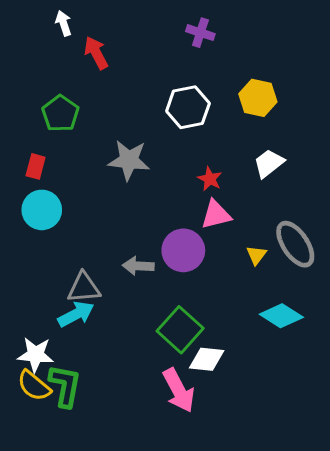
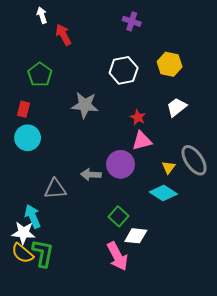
cyan arrow: (76, 314) -> (33, 216), moved, turned -85
cyan diamond: (281, 316) -> (163, 193), moved
green square: (180, 330) -> (118, 216), size x0.7

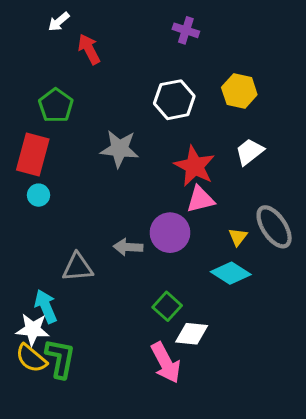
white arrow: (42, 15) -> (59, 22), turned -112
red rectangle: (23, 109) -> (33, 155), size x1.8
red star: (138, 117) -> (195, 166), size x1.8
cyan circle: (28, 138) -> (38, 195), size x0.6

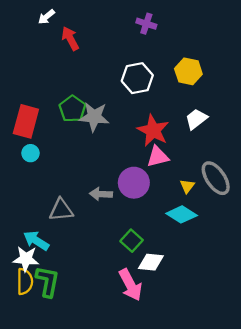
green pentagon: (56, 105) -> (73, 109), moved
cyan arrow: (46, 306) -> (36, 241), turned -35
yellow semicircle: (31, 358) -> (25, 281), turned -130

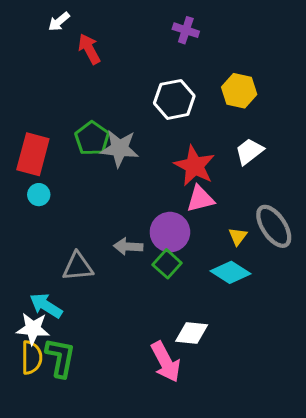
green square: (132, 241) -> (167, 264), moved

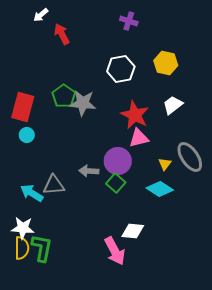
cyan arrow: (46, 306) -> (32, 193), moved

